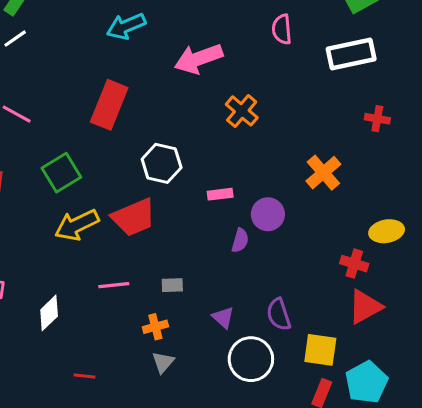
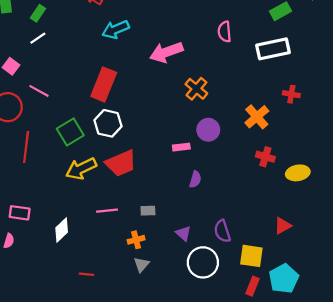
white hexagon: (162, 163) -> (108, 123), moved
orange cross: (323, 173) -> (257, 117), moved
purple circle: (268, 214) -> (208, 130), moved
red cross: (354, 264) -> (265, 157), moved
red triangle: (365, 307) -> (283, 226), size x0.7

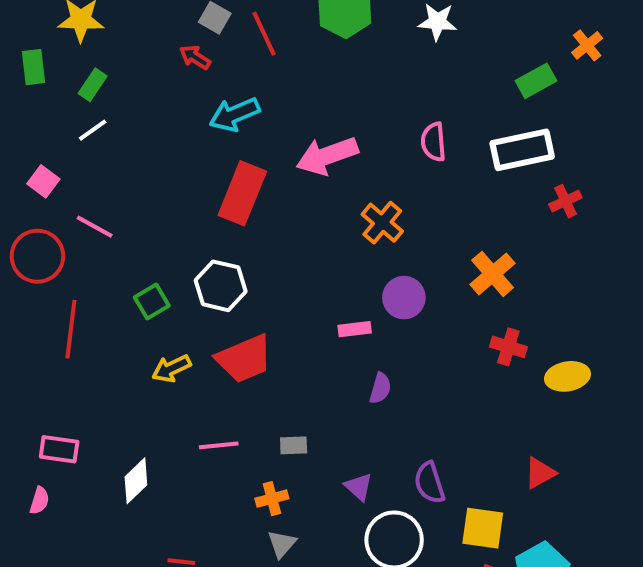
pink semicircle: (224, 32) -> (433, 142), moved
red rectangle: (104, 84) -> (242, 193), moved
red cross: (291, 94) -> (565, 201), moved, turned -35
green square: (70, 132) -> (152, 302), size x0.7
yellow arrow: (81, 169) -> (171, 369), size x0.7

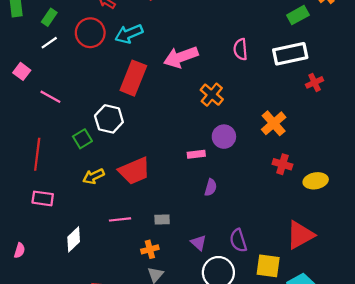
red circle: (37, 256) -> (90, 33), moved
white hexagon: (221, 286) -> (109, 119), moved
pink rectangle: (59, 449) -> (43, 198), moved
red triangle: (540, 473) -> (300, 235), size x1.6

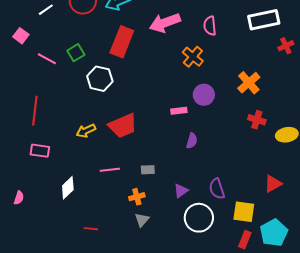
pink semicircle: (240, 49) -> (210, 26), moved
green square: (82, 139) -> (76, 53), moved
red triangle: (300, 235) -> (273, 184), size x0.7
purple triangle: (198, 243) -> (181, 191), turned 42

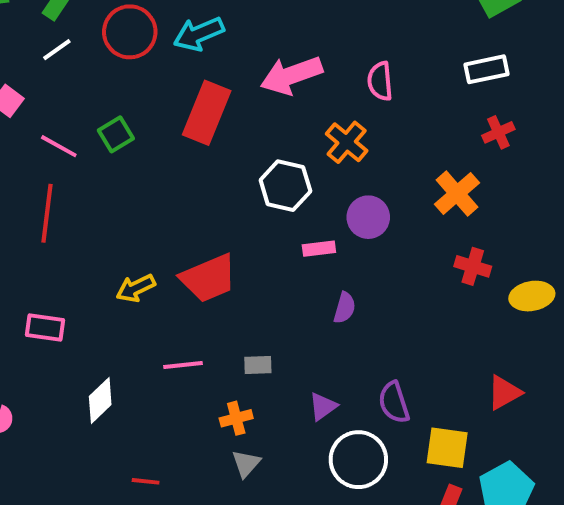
white rectangle: (264, 20) -> (487, 69), size x0.7
red cross: (286, 46) -> (498, 132), moved
white hexagon: (100, 79) -> (285, 186), moved
red line: (35, 111) -> (47, 213), moved

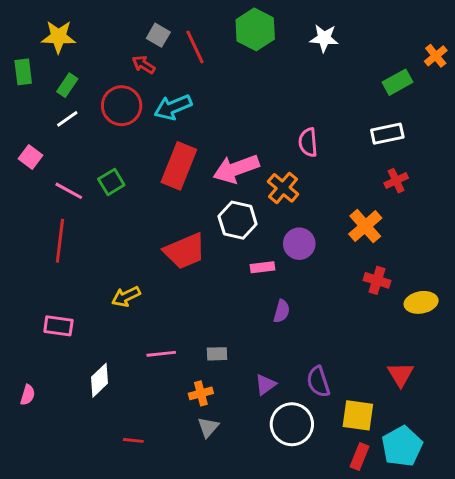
pink arrow: (291, 75) -> (236, 169), moved
red trapezoid: (209, 278) -> (185, 251), moved
red triangle: (504, 393) -> (401, 374), turned -32

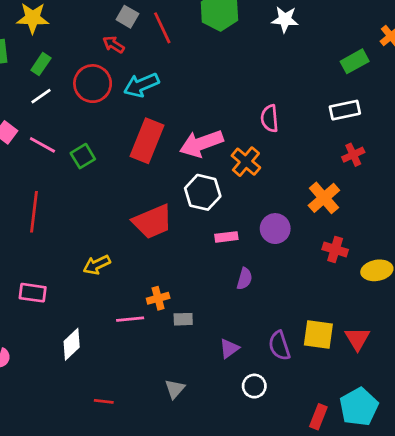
pink line: (69, 191) -> (42, 145), moved
purple circle: (299, 244) -> (275, 229), moved
orange cross: (201, 393) -> (158, 298), moved
yellow square: (358, 415) -> (318, 334), moved
white circle: (292, 424) -> (254, 386), size x0.6

